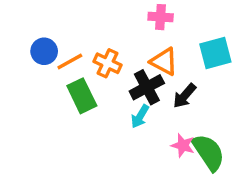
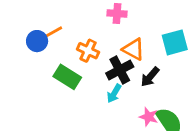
pink cross: (161, 17) -> (117, 13), moved
orange line: (70, 62) -> (52, 33), moved
green rectangle: (82, 96) -> (67, 77), turned -32

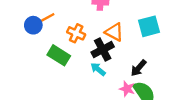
black arrow: (150, 77) -> (139, 68), moved
cyan arrow: (114, 93) -> (98, 69), turned 98

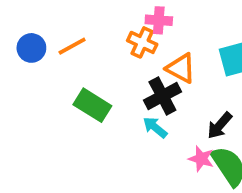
blue circle: (33, 25) -> (31, 48), moved
orange cross: (76, 33) -> (142, 42), moved

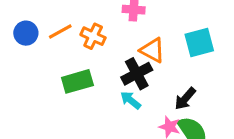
orange cross: (142, 42) -> (93, 36), moved
green rectangle: (92, 105) -> (77, 81), turned -48

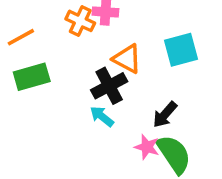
orange cross: (93, 36) -> (80, 21), moved
green rectangle: (77, 81) -> (32, 77), moved

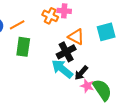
green rectangle: (32, 77) -> (23, 47), turned -66
black arrow: (165, 115) -> (81, 73), moved
cyan arrow: (102, 116) -> (62, 69), size x1.6

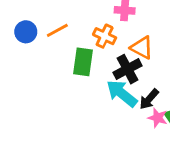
orange cross: (50, 16) -> (105, 36), moved
green rectangle: (23, 47) -> (83, 62), moved

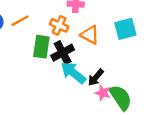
black cross: (128, 69) -> (63, 53), moved

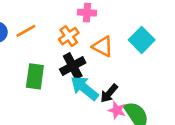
orange cross: (59, 25) -> (69, 36), turned 30
cyan square: (125, 29) -> (142, 40), turned -30
green rectangle: (41, 47) -> (35, 76), moved

